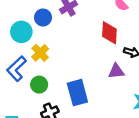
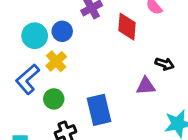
blue circle: (43, 17) -> (62, 31), moved
red diamond: (109, 33) -> (127, 27), moved

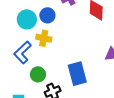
yellow cross: (56, 61) -> (44, 38), turned -35
green circle: (54, 99) -> (38, 74), moved

